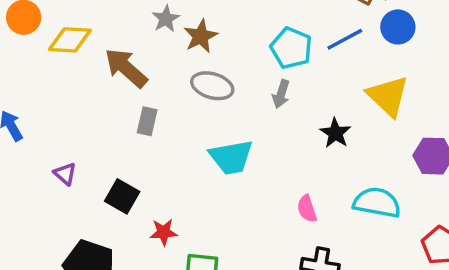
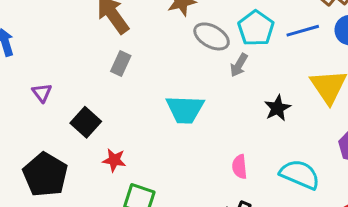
gray ellipse: (212, 86) -> (212, 36), moved

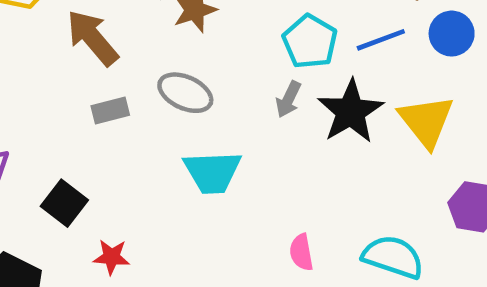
gray ellipse: (212, 36) -> (185, 93), moved
gray rectangle: (121, 64) -> (110, 111), turned 55
black star: (277, 108) -> (351, 112), moved, size x1.6

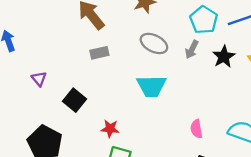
gray ellipse: (185, 93) -> (154, 43), moved
black star: (351, 112) -> (224, 57), size x0.7
red star: (112, 257) -> (110, 129), moved

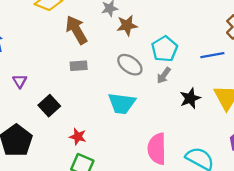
cyan pentagon: (204, 20) -> (164, 49), moved
black star: (224, 57) -> (190, 98), moved
pink semicircle: (196, 129) -> (157, 149), size x1.8

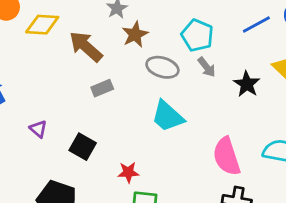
brown star: (127, 25) -> (135, 34), moved
gray arrow: (164, 75) -> (207, 67), turned -56
cyan trapezoid: (122, 103) -> (168, 116), turned 52

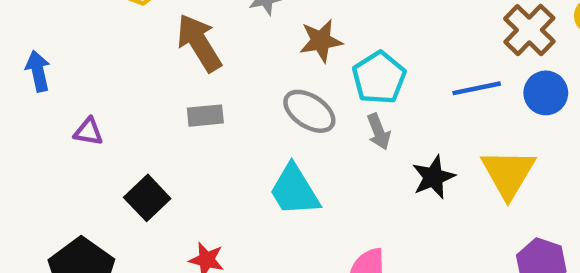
brown star: (135, 34) -> (321, 41), moved
purple triangle: (38, 129) -> (88, 132), moved, turned -48

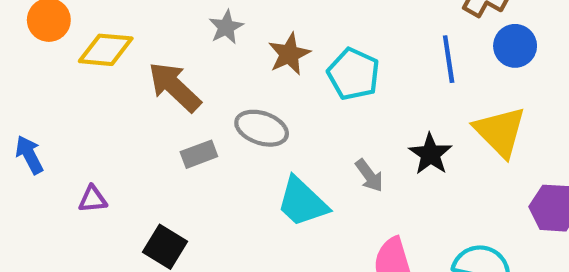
blue line: (477, 88) -> (449, 59), turned -72
gray ellipse: (309, 111) -> (262, 128), moved
gray arrow: (379, 132) -> (369, 176), moved

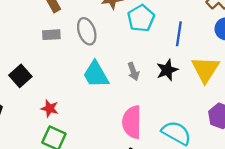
blue line: (449, 59) -> (179, 34), moved
gray ellipse: (262, 128) -> (87, 31), turned 35

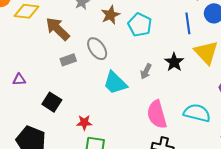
blue line: (179, 34) -> (188, 23), moved
gray arrow: (133, 71) -> (146, 71), turned 63

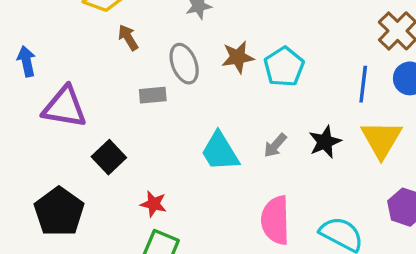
brown star: (110, 15) -> (238, 57), moved
brown arrow: (58, 29) -> (128, 37), moved, size x0.6
gray ellipse: (97, 49) -> (184, 64), moved
purple triangle: (19, 80) -> (65, 107), size x2.0

